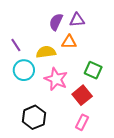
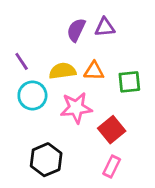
orange triangle: (69, 42) -> (94, 71), moved
green square: (93, 70) -> (129, 82), moved, turned -30
pink star: (56, 79) -> (76, 108), turned -30

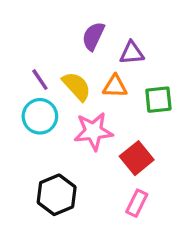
purple triangle: (105, 27) -> (132, 53), moved
purple line: (22, 61) -> (40, 80), moved
yellow semicircle: (62, 71) -> (77, 86), turned 56

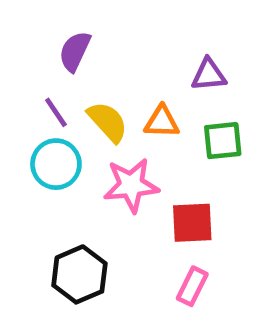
purple semicircle: (93, 36) -> (75, 51), moved
purple triangle: (132, 53) -> (209, 75), moved
red square: (137, 158) -> (192, 223), turned 36

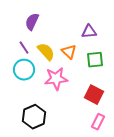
orange triangle: (162, 122) -> (69, 52), turned 42
red square: (192, 223) -> (94, 95), moved, turned 30
pink rectangle: (192, 286) -> (98, 122), moved

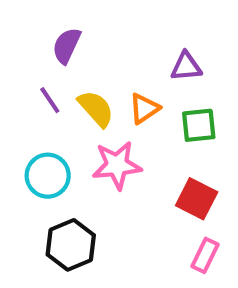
orange triangle: (69, 52) -> (144, 109), turned 42
cyan circle: (24, 70) -> (48, 176), moved

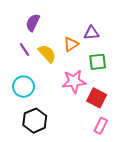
orange triangle: (144, 109) -> (71, 44), moved
pink star: (117, 165) -> (74, 81), moved

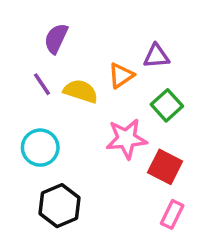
yellow semicircle: (47, 54) -> (81, 91), turned -30
green square: (98, 62) -> (167, 105), turned -36

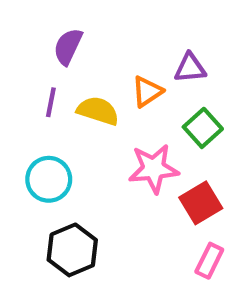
purple line: (42, 84) -> (51, 102), turned 45
red square: (165, 167) -> (201, 203), turned 32

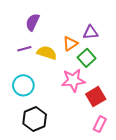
purple line: (51, 102) -> (24, 49), turned 64
green square: (203, 128) -> (87, 58), moved

